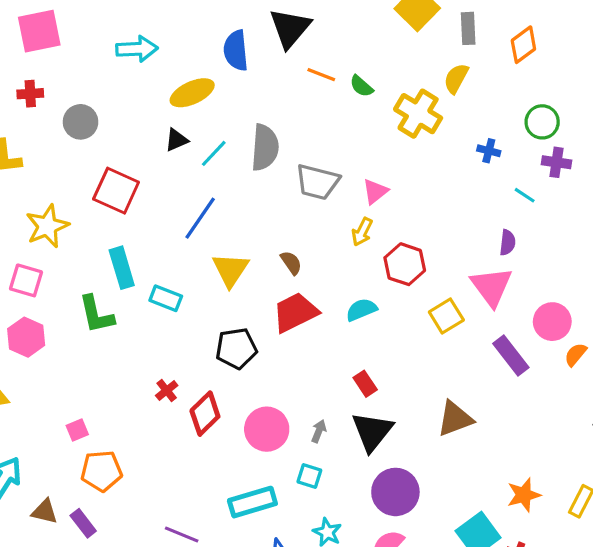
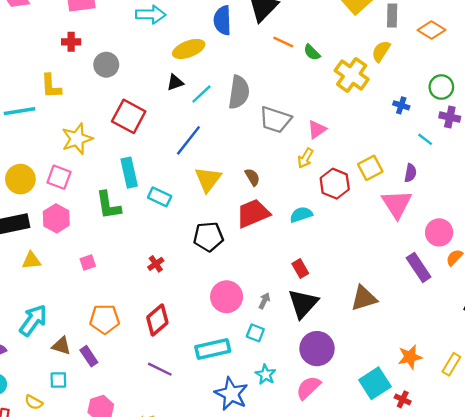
orange diamond: (523, 45) -> (432, 30), turned 64
yellow square: (446, 316) -> (370, 168), moved
purple rectangle: (511, 356) -> (419, 267), moved
red diamond: (205, 414) -> (157, 320), moved
pink square: (77, 430) -> (88, 263), moved

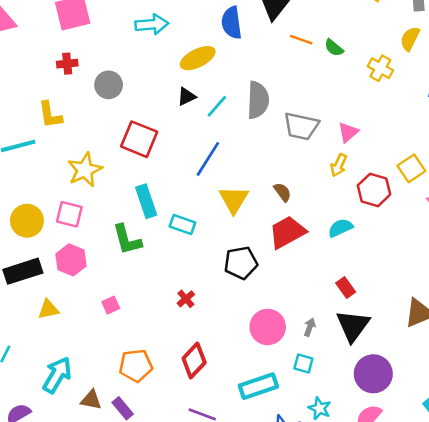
yellow cross: (352, 75) -> (380, 68), size x0.7

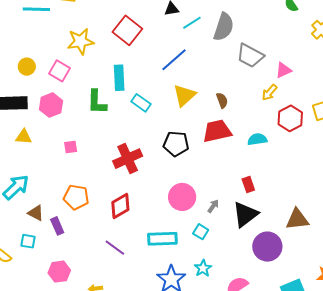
yellow circle: (27, 221) -> (27, 67), size x0.7
red cross: (186, 299) -> (128, 159), size x2.0
purple circle: (373, 374) -> (267, 247), moved

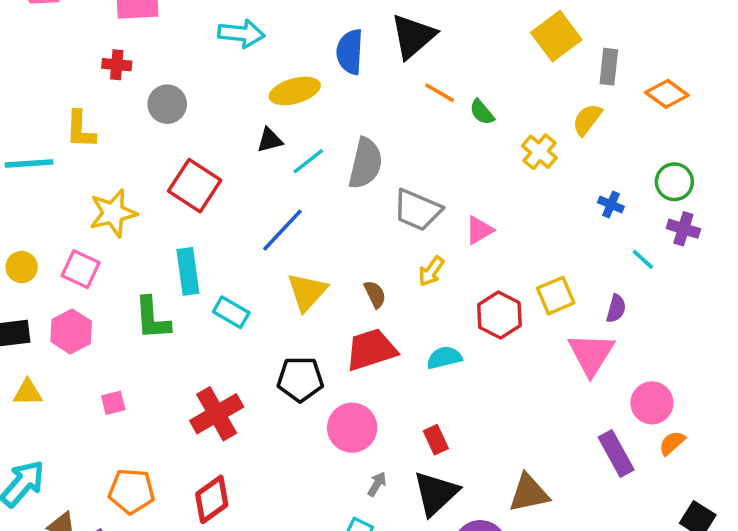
yellow arrow: (269, 92) -> (431, 271), moved
pink circle: (182, 197) -> (352, 428), moved

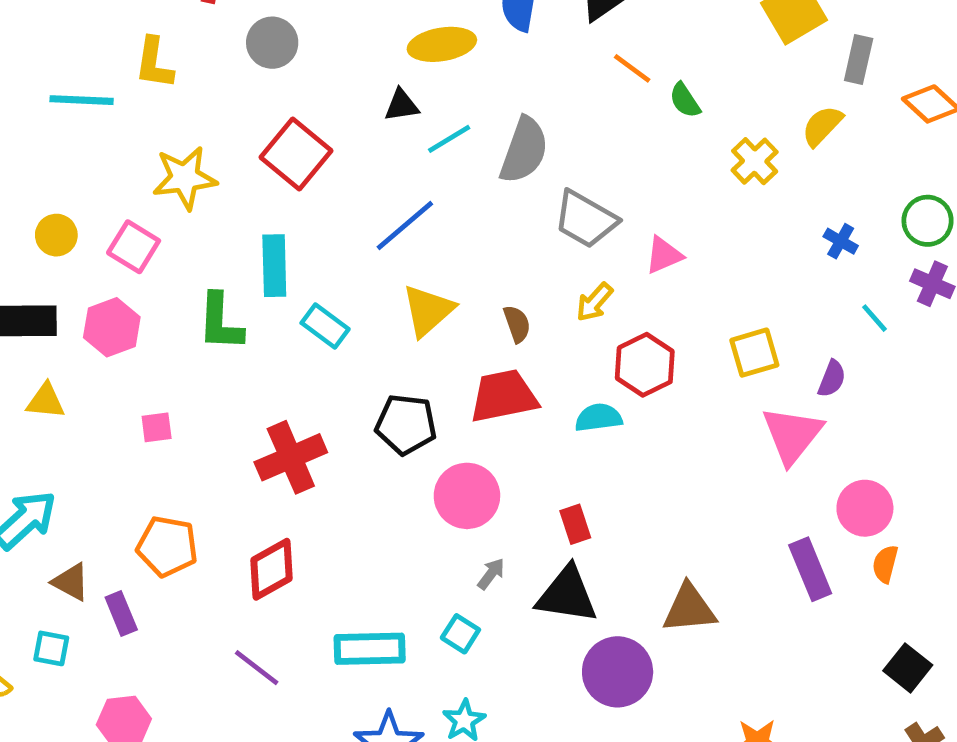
red hexagon: (499, 315) -> (645, 365), moved
orange semicircle: (672, 443) -> (885, 564), turned -40
black triangle: (436, 493) -> (567, 595), turned 45

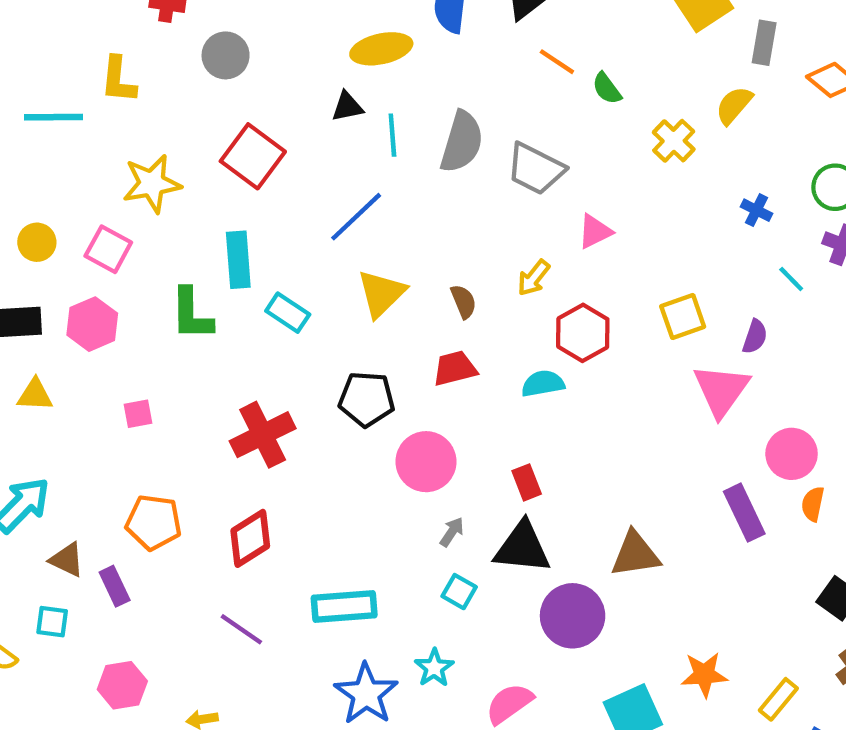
cyan line: (449, 139) -> (392, 135), turned -60
gray trapezoid: (585, 219) -> (536, 169), moved
red trapezoid: (504, 396) -> (455, 368), size x0.7
cyan square: (460, 634) -> (459, 592), moved

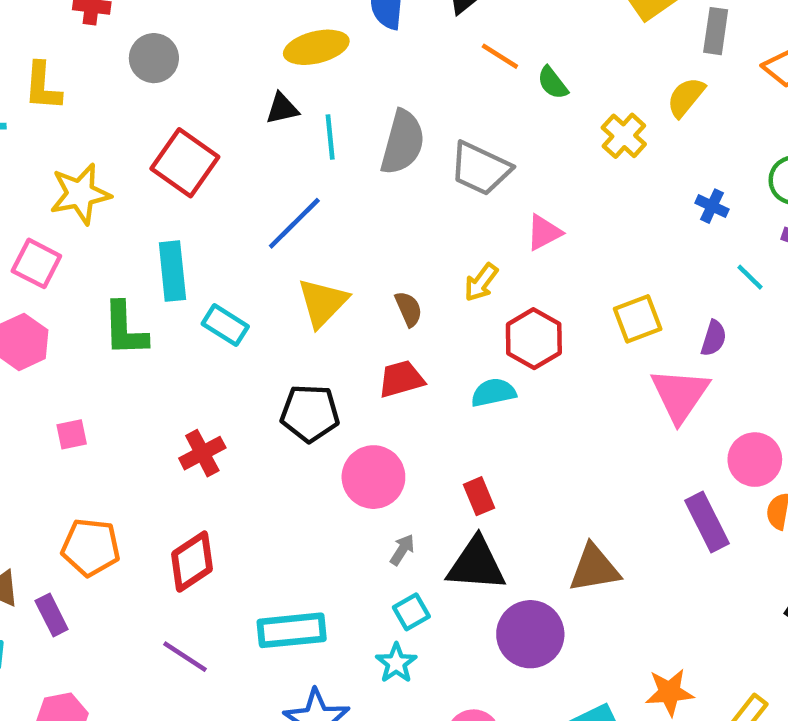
red cross: (263, 435) -> (202, 453), size x0.7
cyan square: (459, 592) -> (411, 612), turned 32
cyan star: (434, 668) -> (396, 663), moved

